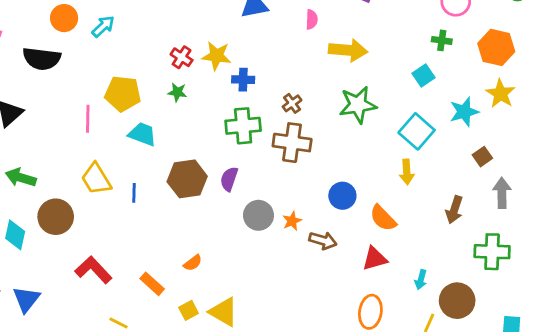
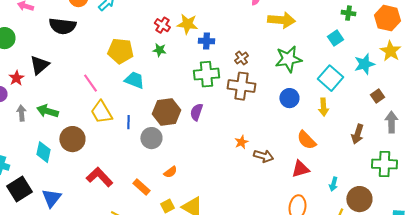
pink line: (88, 119) -> (90, 83), moved, turned -36
blue circle: (342, 196) -> (289, 98), moved
gray circle: (258, 215) -> (151, 138), moved

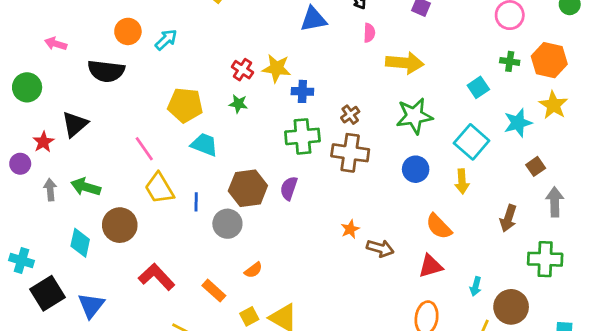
green cross: (348, 13) -> (510, 61), moved

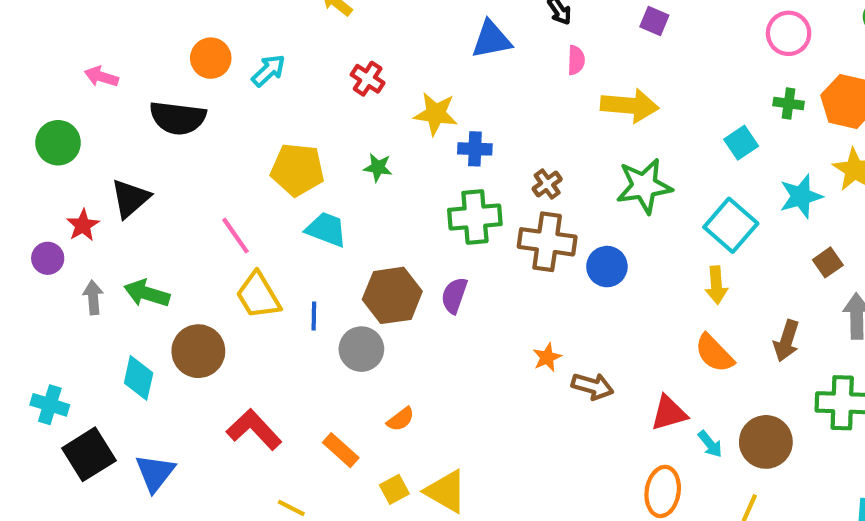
red cross: (242, 70) -> (368, 79), moved
blue circle: (416, 169) -> (607, 267), moved
orange semicircle: (439, 226) -> (714, 353), moved
cyan arrow: (476, 286) -> (710, 444), moved, turned -54
brown circle: (511, 307) -> (766, 442), moved

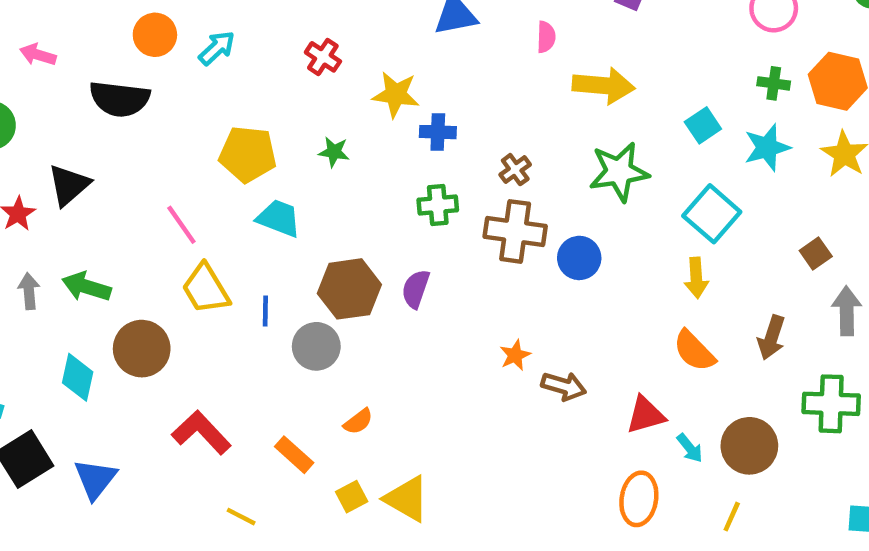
cyan square: (741, 143) -> (703, 125), moved
cyan star: (801, 196) -> (767, 147), moved
green cross: (475, 217) -> (438, 205), size x0.7

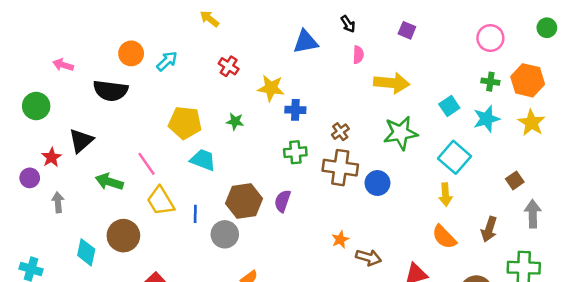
green arrow: (86, 287) -> (109, 182), moved

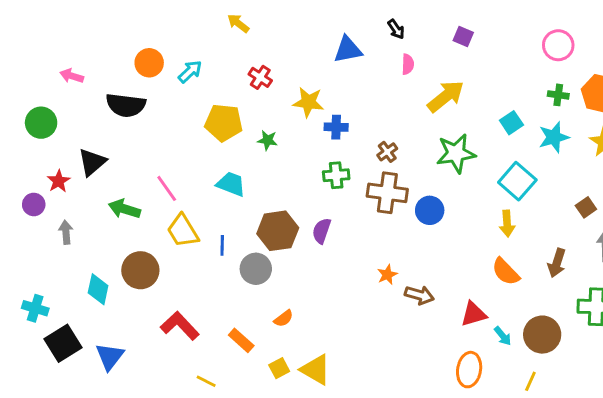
yellow arrow: (392, 83) -> (446, 96), turned -44
yellow pentagon: (185, 123) -> (224, 123), moved

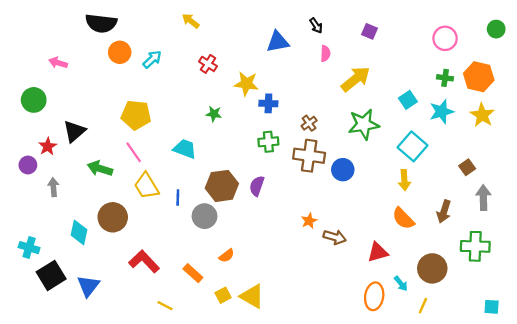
black semicircle: (126, 105) -> (101, 23), moved
yellow pentagon: (224, 123) -> (136, 115), moved
cyan arrow: (503, 336) -> (401, 284), moved

